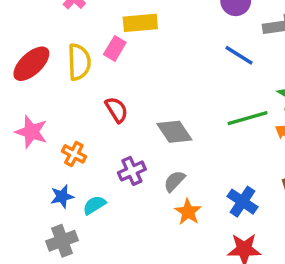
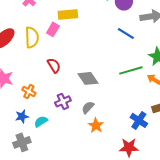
blue cross: (242, 202) -> (139, 120), moved

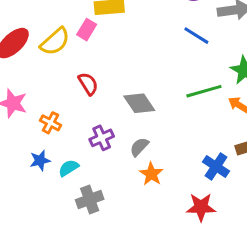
yellow semicircle: (32, 37) -> (55, 42), turned 50
gray cross: (22, 142) -> (90, 200), moved

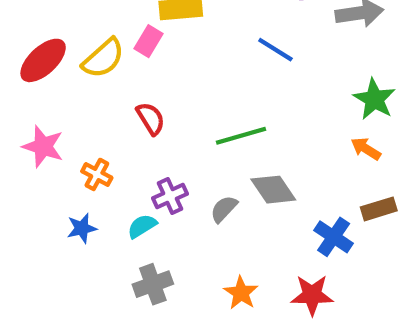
blue line: (196, 36) -> (275, 50), moved
green line: (204, 91) -> (241, 136), moved
gray diamond: (139, 103) -> (273, 190), moved
cyan semicircle: (69, 168) -> (142, 226), moved
orange star: (151, 174) -> (241, 293), moved

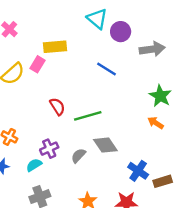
red semicircle: (151, 119) -> (57, 106), moved
brown rectangle: (379, 209) -> (163, 181), moved

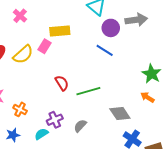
purple circle: (121, 32) -> (111, 28), moved
gray arrow: (152, 49) -> (136, 20), moved
gray diamond: (105, 145) -> (120, 114), moved

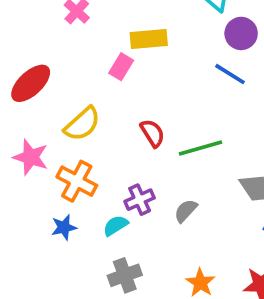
yellow semicircle: (23, 54) -> (82, 124), moved
orange cross: (20, 109) -> (77, 181), size x1.5

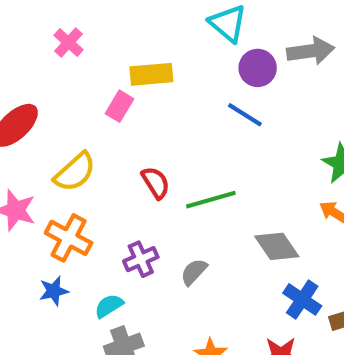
cyan semicircle: (116, 225) -> (109, 306), moved

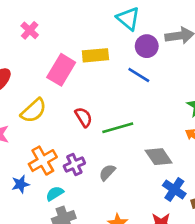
yellow rectangle: (151, 74) -> (95, 55), moved
pink rectangle: (120, 106) -> (61, 70), size x1.6
orange cross: (69, 238) -> (43, 161), moved, turned 32

